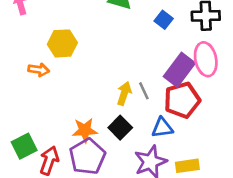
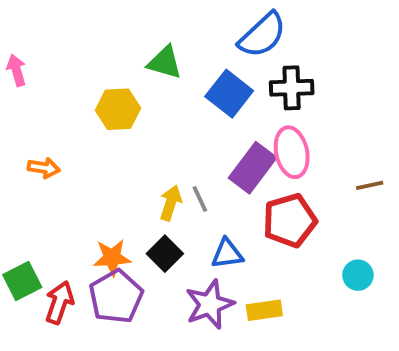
blue square: (164, 20) -> (229, 94), size x1.6
yellow hexagon: (62, 43) -> (118, 109), moved
red pentagon: (182, 100) -> (290, 220), moved

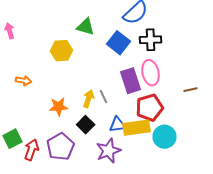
purple rectangle: (253, 168) -> (130, 81), turned -55
orange star: (112, 258) -> (58, 107), moved
cyan circle: (358, 275) -> (164, 137), moved, size x1.5
yellow rectangle: (264, 310) -> (136, 128), moved, size x1.5

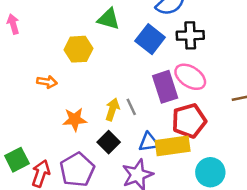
pink ellipse: (150, 73) -> (190, 77), turned -45
orange arrow: (24, 81) -> (47, 82), moved
cyan circle: (164, 137) -> (210, 172), moved

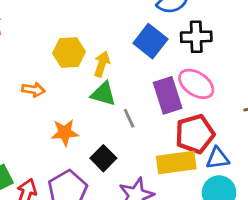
green triangle: (109, 19) -> (103, 94), moved
yellow arrow: (112, 109) -> (102, 64), moved
blue triangle: (149, 142) -> (218, 158), moved

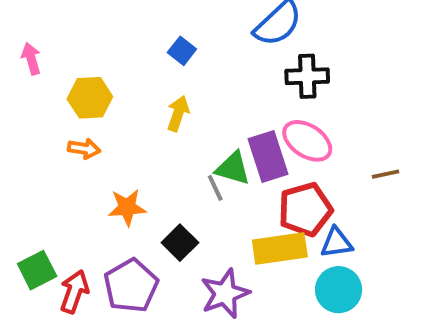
blue square: (150, 41) -> (182, 51), moved, size x0.6
yellow hexagon: (69, 52) -> (90, 98), moved
green triangle: (103, 94) -> (233, 168), moved

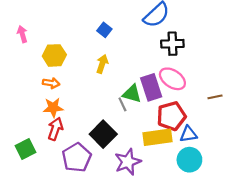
orange star: (127, 207) -> (53, 108), moved
black square: (180, 243) -> (103, 134), size x1.4
red arrow: (74, 292) -> (55, 129), moved

